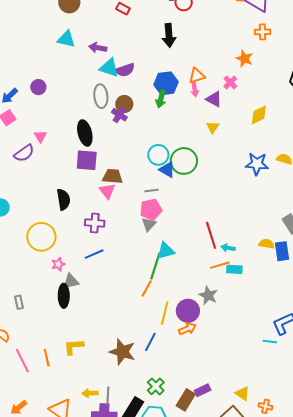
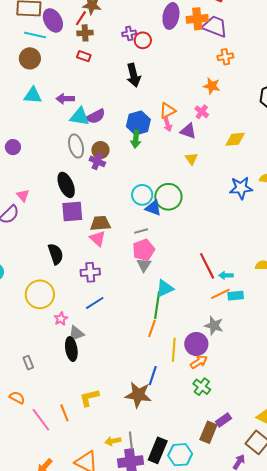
yellow diamond: (259, 115) -> (235, 139), turned 30
blue line: (150, 342) -> (153, 376), moved
green cross: (156, 386) -> (202, 387), moved

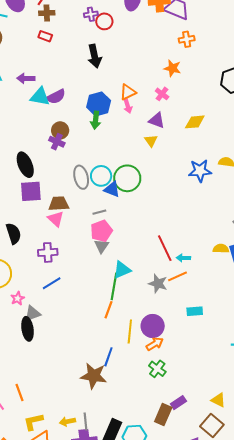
purple triangle: (188, 131) -> (157, 120), moved
gray ellipse: (76, 146) -> (81, 177), moved
cyan rectangle: (236, 296) -> (195, 311), moved
gray star: (214, 326) -> (158, 284), moved
yellow L-shape: (89, 398) -> (33, 422), moved

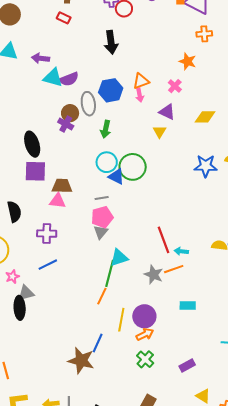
green arrow: (96, 120) -> (106, 129), moved
gray ellipse: (81, 177) -> (88, 104), moved
pink triangle: (56, 219) -> (58, 201), turned -42
purple rectangle: (178, 403) -> (187, 366), moved

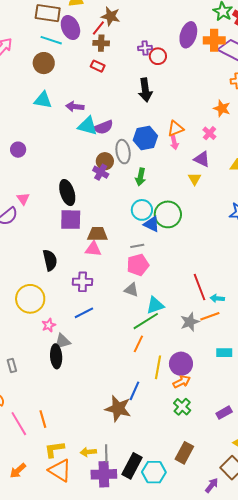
gray triangle: (101, 232) -> (131, 290), moved, turned -49
green line: (110, 273) -> (146, 321), turned 44
gray star: (154, 275) -> (190, 322), turned 30

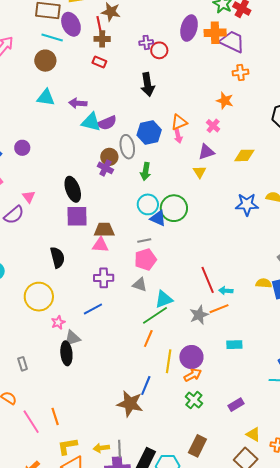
red line: (98, 28) -> (99, 24), turned -49
purple triangle: (202, 159) -> (206, 152), turned -42
purple cross: (83, 282) -> (104, 278), moved

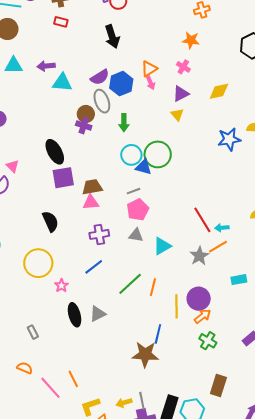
purple semicircle: (107, 123) -> (100, 77), moved
green line: (155, 315) -> (130, 284), moved
gray triangle: (72, 338) -> (98, 314), moved

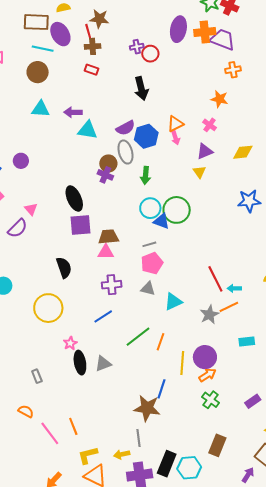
pink star: (61, 286) -> (70, 343), moved
gray line: (142, 401) -> (138, 438), moved

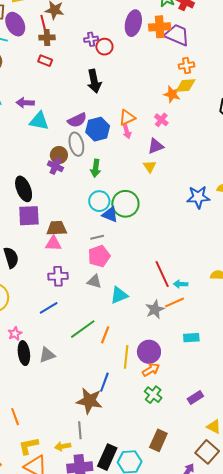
yellow diamond: (243, 152) -> (186, 86), moved

